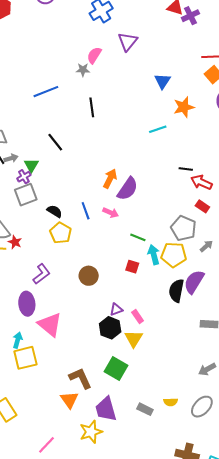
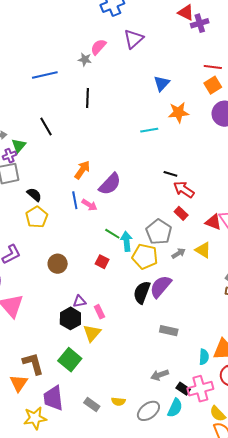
orange arrow: (110, 179) -> (82, 170), moved
blue line: (86, 211) -> (75, 200), moved
cyan arrow: (154, 255) -> (127, 241), moved

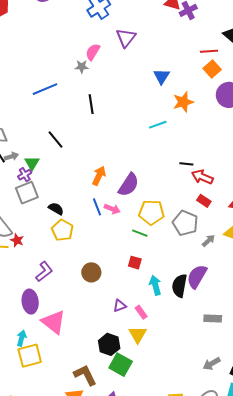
cyan arrow: (127, 241) -> (155, 285), moved
yellow pentagon: (145, 257) -> (151, 212), moved
black hexagon: (70, 318) -> (109, 344), moved

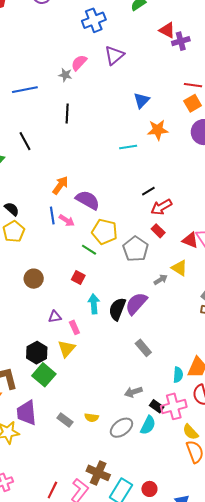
black line: (186, 164) -> (148, 191), turned -48
red arrow: (202, 177) -> (161, 207), turned -65
purple semicircle: (129, 185) -> (88, 200), turned -105
gray arrow: (208, 241) -> (161, 280), moved
gray rectangle: (213, 319) -> (143, 348), turned 36

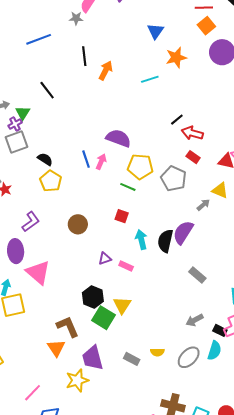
orange arrow: (60, 185) -> (106, 70), moved
red arrow: (161, 207) -> (192, 133), turned 55
pink arrow: (67, 220) -> (101, 162), turned -91
pink rectangle: (74, 327) -> (126, 266), turned -32
yellow triangle: (67, 349) -> (122, 305), moved

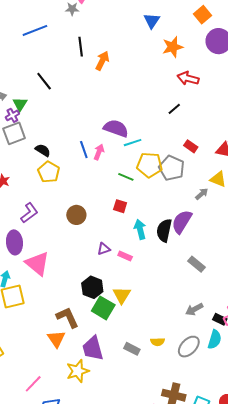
cyan line: (150, 79) -> (133, 143), moved
red arrow: (192, 133) -> (188, 78), moved
yellow pentagon: (140, 167) -> (149, 165), moved

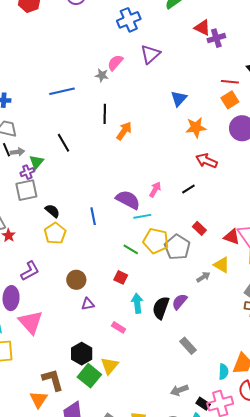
pink arrow: (99, 152) -> (155, 190), moved
purple semicircle: (182, 222) -> (180, 302), size x0.7
purple triangle: (104, 249) -> (88, 304), moved

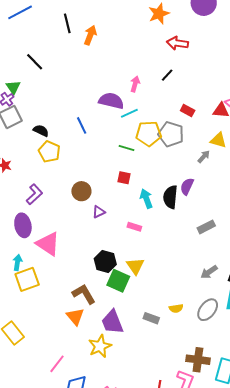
gray rectangle: (188, 346) -> (206, 227), turned -60

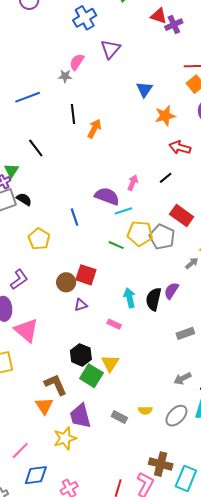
red rectangle: (188, 110) -> (182, 215), size x1.6
black semicircle: (41, 131) -> (24, 199), moved
red square: (124, 178) -> (86, 275), moved, size x1.5

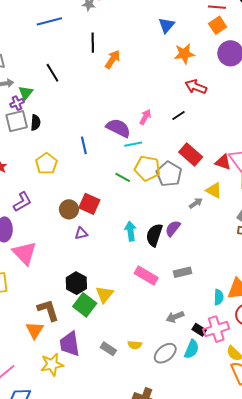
black semicircle: (24, 199) -> (36, 123), turned 56
pink rectangle: (114, 324) -> (146, 276), moved, size x1.6

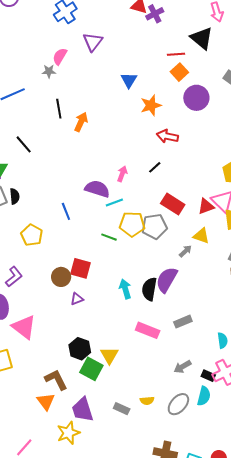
red triangle: (223, 162) -> (206, 206), turned -30
gray pentagon: (169, 174) -> (154, 226), turned -30
purple semicircle: (173, 228) -> (167, 280), size x1.5

